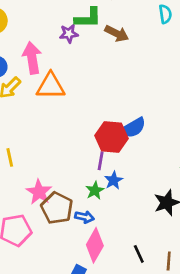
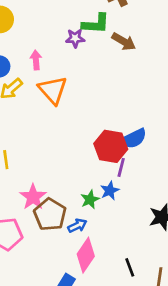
pink arrow: (32, 58) -> (36, 60), size x0.6
orange triangle: (51, 86) -> (53, 90), turned 44
purple line: (101, 161) -> (121, 167), moved
blue arrow: (84, 217) -> (77, 226), turned -42

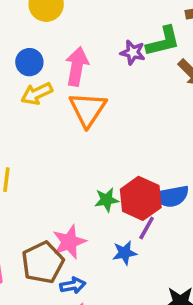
green L-shape: (96, 24) -> (163, 41), turned -32
pink arrow: (36, 60) -> (77, 66), size x1.5
pink star: (33, 197) -> (69, 242), moved
green star: (90, 200) -> (107, 200), moved

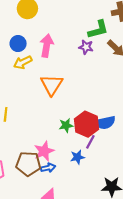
purple star: (133, 52) -> (86, 47), moved
orange triangle: (88, 109) -> (52, 85), moved
brown pentagon: (43, 262) -> (28, 164), turned 30
blue arrow: (73, 285) -> (48, 168), moved

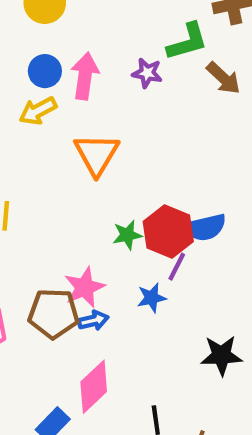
blue circle: (18, 44) -> (45, 71), moved
purple star: (86, 47) -> (147, 73), moved

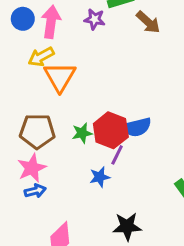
yellow arrow: (38, 111) -> (41, 57), moved
pink star: (85, 287) -> (32, 168), moved
brown pentagon: (54, 313) -> (37, 131), moved
blue arrow: (93, 321) -> (35, 191), moved
black star: (221, 355) -> (127, 226), moved

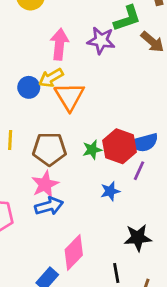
blue circle: (23, 19) -> (29, 87), moved
purple star: (95, 19) -> (101, 40), size x1.4
purple line: (117, 155) -> (139, 171), moved
blue arrow: (35, 191) -> (49, 206), size x1.4

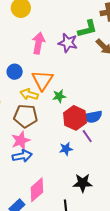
yellow arrow: (51, 78) -> (29, 94), moved, turned 42
green star: (92, 150) -> (59, 96), moved
purple line: (139, 171) -> (87, 136), turned -64

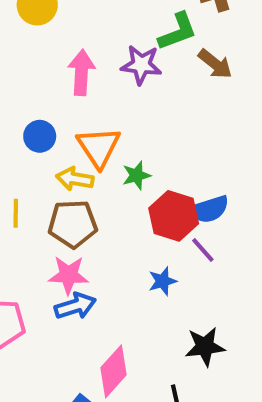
pink star: (21, 141) -> (68, 275), turned 30

